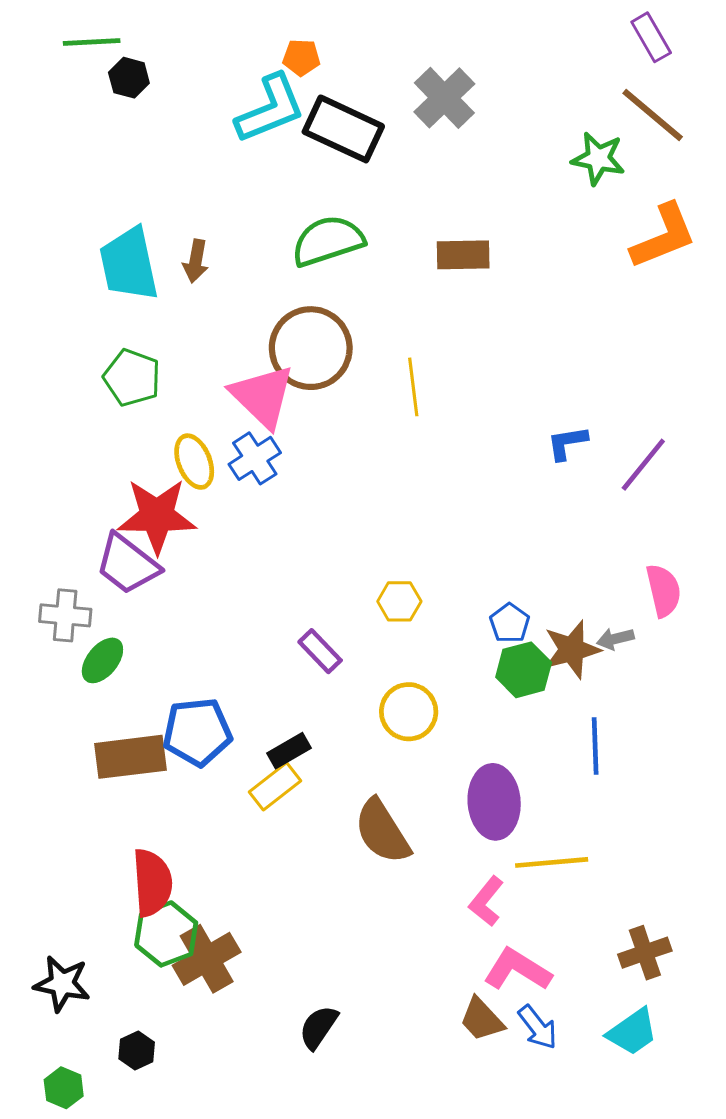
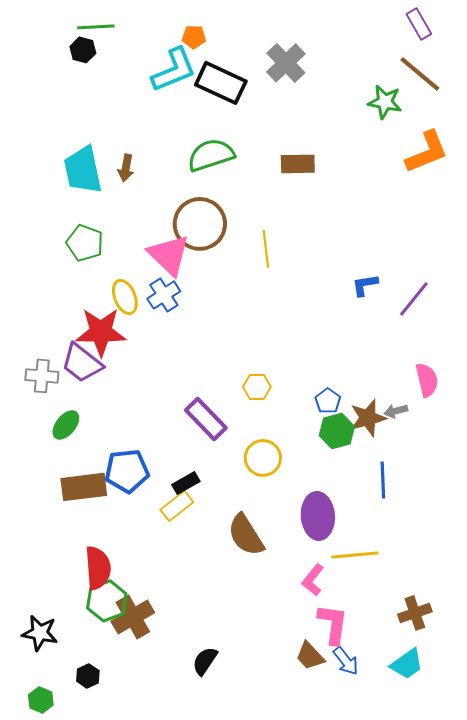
green line: (92, 42) -> (96, 27), moved
gray cross: (65, 615) -> (42, 376), moved
purple rectangle: (320, 651) -> (206, 419), size x1.5
pink L-shape: (517, 970) -> (333, 624), turned 66

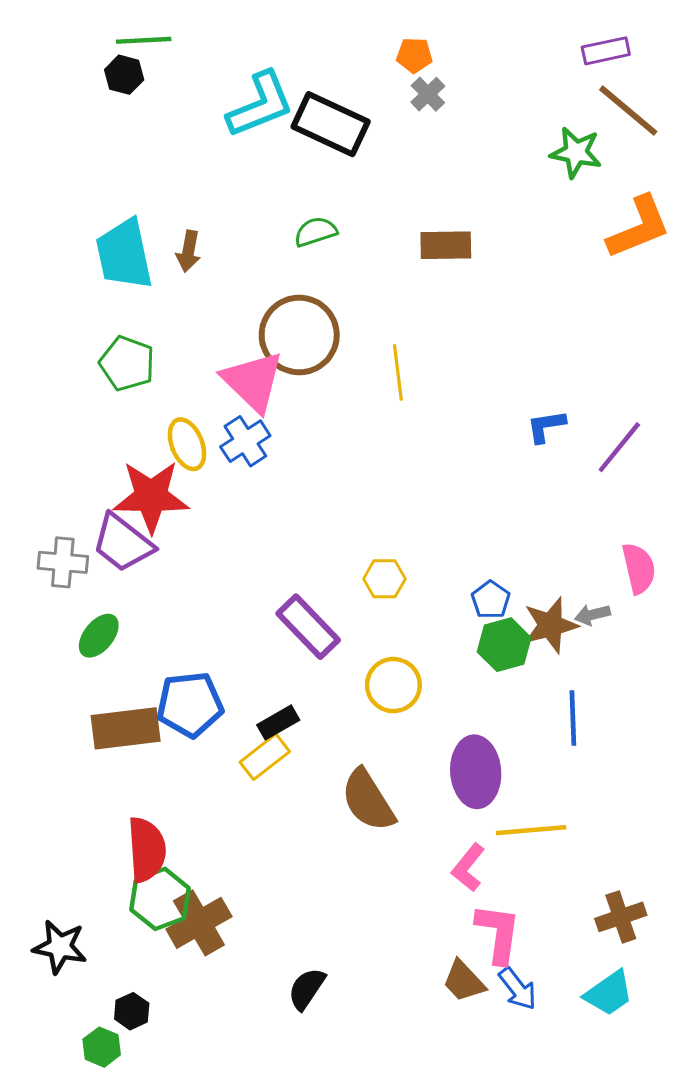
purple rectangle: (419, 24) -> (606, 51), moved, turned -72
orange pentagon: (194, 37) -> (414, 55), moved
gray cross: (286, 63) -> (428, 94), size x0.6
green semicircle: (211, 155) -> (316, 232), size x0.6
green hexagon: (41, 700) -> (102, 1047), moved

